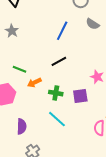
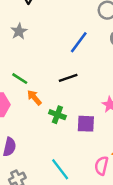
orange arrow: (34, 83) -> (34, 98), turned 64
cyan line: (57, 119) -> (60, 169), moved

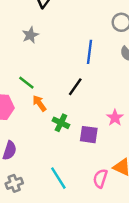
blue line: (79, 42) -> (89, 52), turned -35
black line: (68, 78) -> (75, 87), turned -42

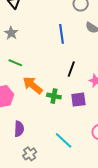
green line: (26, 83) -> (15, 63), moved
black line: (75, 87) -> (71, 69), moved
orange arrow: (39, 103) -> (33, 85), size x1.5

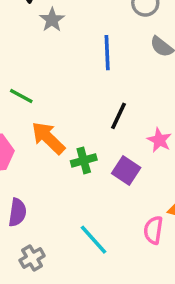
gray star: (11, 33) -> (52, 20), moved
green cross: (54, 96) -> (84, 160), turned -32
purple square: (78, 100) -> (126, 170), turned 35

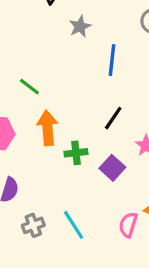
gray star: (52, 20) -> (80, 26), moved
orange arrow: (48, 138) -> (48, 128), turned 32
gray cross: (32, 258) -> (33, 225), moved

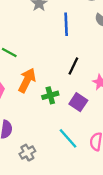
orange arrow: (48, 128) -> (27, 80), turned 40
cyan line: (74, 225) -> (68, 138), moved

